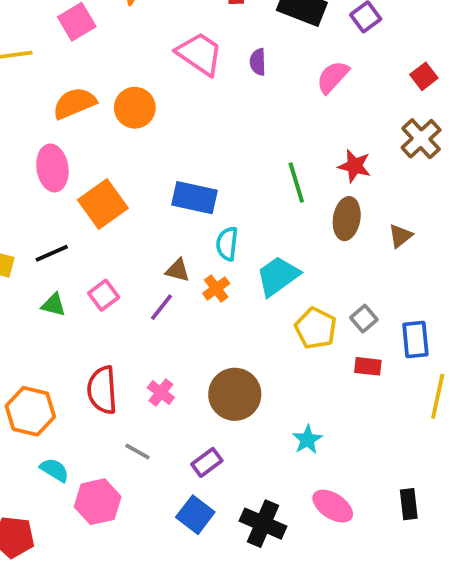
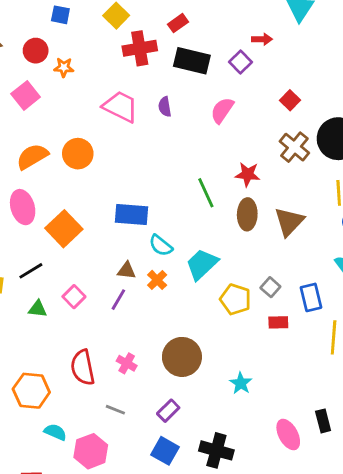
brown triangle: (400, 236) -> (289, 222), size x1.6
cyan semicircle: (227, 244) -> (161, 245), turned -50
pink ellipse: (333, 506) -> (288, 435), moved, turned 36

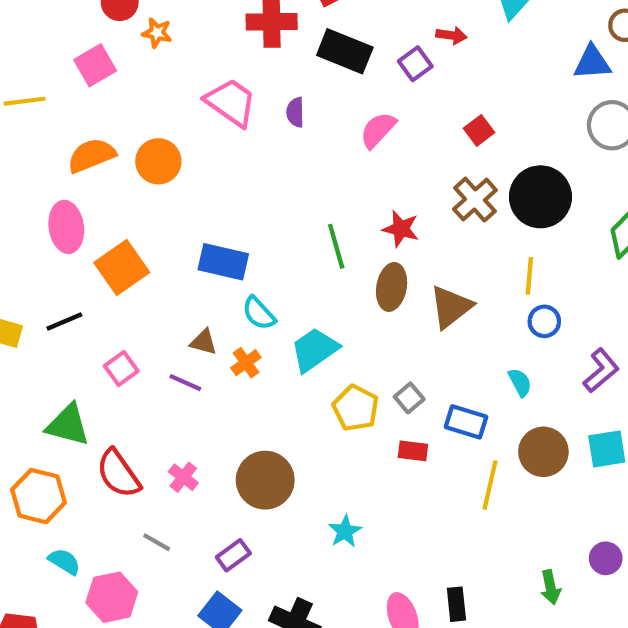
blue rectangle: (311, 297) -> (466, 422), turned -68
purple line: (118, 300) -> (185, 383), turned 75
green triangle: (38, 309) -> (68, 425), moved, size x1.6
red semicircle: (83, 367) -> (118, 474), turned -32

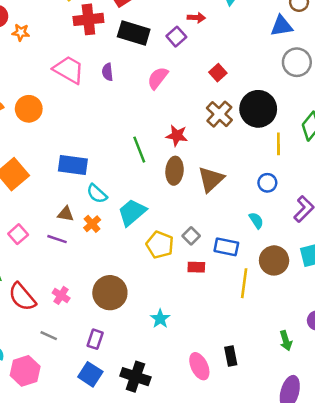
yellow line: (529, 276) -> (278, 144), moved
purple rectangle: (233, 555) -> (95, 339), turned -30

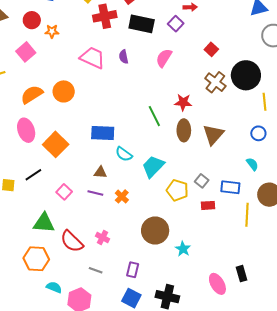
orange cross: (92, 224) -> (122, 196), moved
brown circle: (110, 293) -> (155, 230), moved

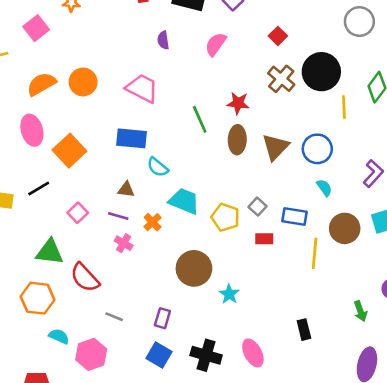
pink trapezoid: (93, 58) -> (142, 88), moved
blue circle: (258, 133) -> (317, 149), moved, size x1.5
cyan trapezoid: (153, 166) -> (184, 201), moved, turned 65
pink cross: (103, 237) -> (124, 243), moved
pink ellipse: (217, 284) -> (253, 353), moved

